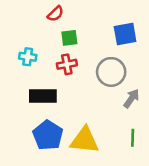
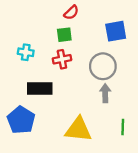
red semicircle: (55, 14) -> (71, 13), moved
gray arrow: (131, 98) -> (105, 93), moved, turned -36
blue pentagon: (48, 135) -> (21, 120), moved

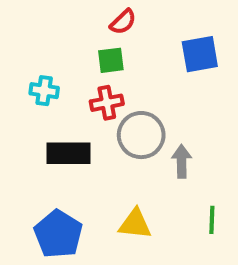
gray circle: (103, 66) -> (141, 135), moved
blue pentagon: (21, 120) -> (58, 234), moved
yellow triangle: (78, 129) -> (135, 224), size x0.7

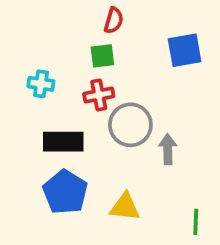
red semicircle: (123, 22) -> (114, 20), turned -30
green line: (212, 220) -> (196, 222), moved
blue pentagon: (58, 234) -> (65, 192), moved

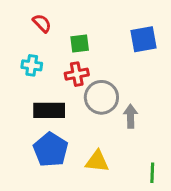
red semicircle: (114, 20) -> (42, 23), moved, turned -60

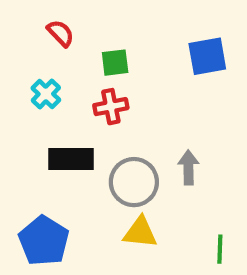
cyan cross: (32, 65) -> (46, 94), turned 36
gray circle: (101, 97) -> (134, 182), moved
blue pentagon: (51, 150) -> (44, 241), moved

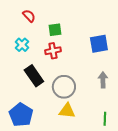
blue square: (207, 56) -> (99, 44), moved
black rectangle: (71, 159) -> (34, 76), turned 55
gray arrow: (188, 167) -> (103, 80), moved

